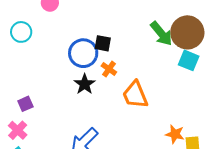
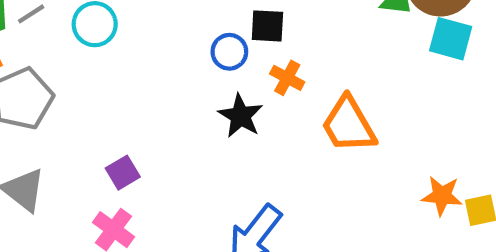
blue circle: (83, 53) -> (229, 52), size x0.6

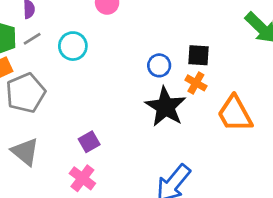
black square: (267, 26) -> (198, 55), moved
black star: (241, 116) -> (166, 107), size x1.4

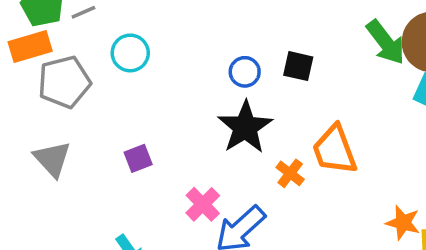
cyan circle: (73, 46) -> (130, 53), moved
orange cross: (196, 83) -> (290, 173), moved
pink cross: (82, 178) -> (203, 204), moved

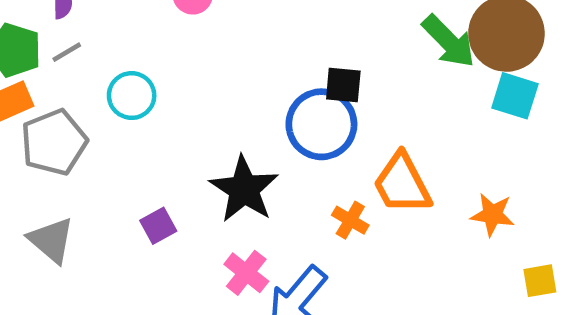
blue circle: (245, 72) -> (321, 124), moved, size x1.8
black star: (245, 127) -> (244, 189), moved
orange star: (403, 223) -> (492, 215), moved

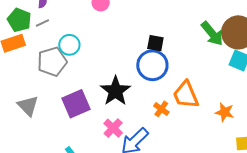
black square: (343, 85) -> (155, 43), moved
gray pentagon: (54, 142) -> (52, 62), moved
purple square: (158, 226) -> (76, 104), size x1.8

